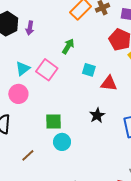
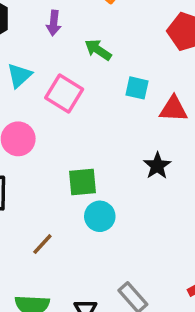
purple arrow: (30, 28) -> (54, 23), moved
green arrow: (68, 46) -> (98, 50), turned -84
cyan triangle: (23, 69) -> (19, 75), moved

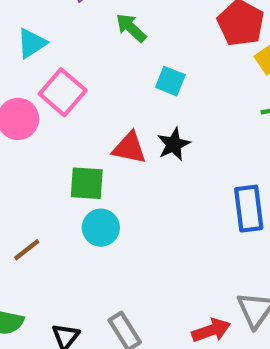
pink square: (64, 93) -> (63, 92), moved
red triangle: (173, 109) -> (129, 148), moved
black star: (157, 166) -> (174, 144), moved

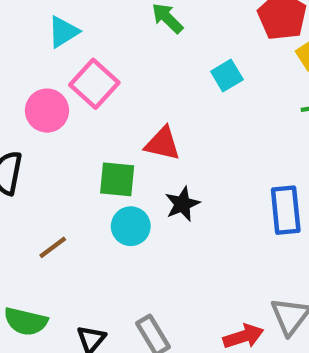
cyan square: (170, 81) -> (227, 76), moved, turned 36
black star: (174, 144) -> (182, 204), moved

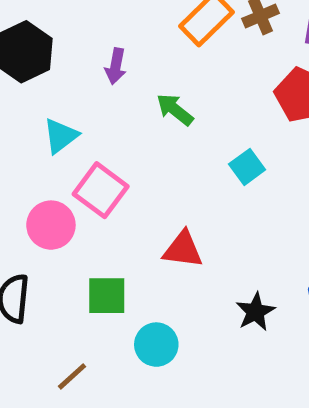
green square: (117, 179) -> (107, 296), moved
black star: (182, 204) -> (255, 312), moved

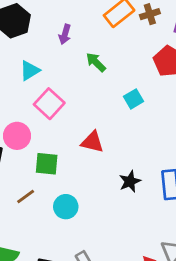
pink circle: (51, 225) -> (17, 136), moved
cyan circle: (156, 345) -> (66, 207), moved
brown line: (72, 376) -> (26, 196), moved

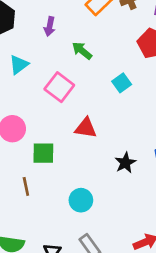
pink square: (49, 104) -> (59, 87), moved
brown line: (26, 196) -> (26, 186), turned -60
cyan circle: (66, 207) -> (81, 200), moved

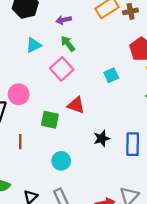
purple arrow: (50, 26) -> (64, 20), turned 56
green arrow: (82, 51) -> (68, 44), moved
green square: (43, 153) -> (50, 120), moved

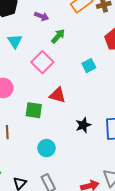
purple arrow: (64, 20) -> (42, 16), turned -144
green arrow: (68, 44) -> (58, 36), moved, turned 84
cyan triangle: (34, 45) -> (15, 41), turned -35

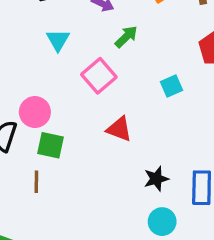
green square: (34, 110) -> (50, 145), moved
cyan circle: (46, 148) -> (162, 222), moved

